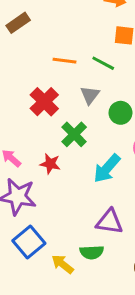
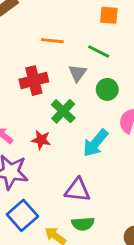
green line: (103, 63) -> (99, 52), moved
red cross: (44, 102) -> (34, 81), turned 32
purple triangle: (109, 222) -> (78, 190), moved

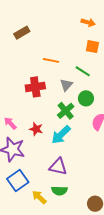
green cross: (63, 111) -> (66, 111), moved
cyan arrow: (95, 143) -> (61, 135), moved

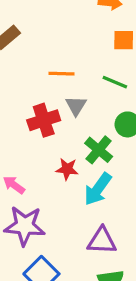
gray triangle: (66, 85) -> (76, 106), moved
red star: (36, 129) -> (67, 169), moved

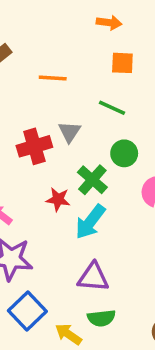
orange line: (61, 74) -> (53, 78), moved

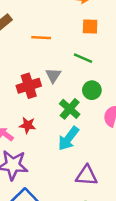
red star: (58, 199) -> (28, 125), moved
purple triangle: (93, 277) -> (87, 176), moved

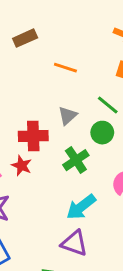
red cross: (29, 86) -> (33, 136), moved
green circle: (92, 90) -> (102, 133), moved
cyan arrow: (68, 138) -> (81, 207), moved

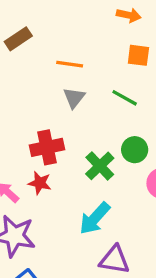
gray triangle: (67, 116) -> (74, 98), moved
green circle: (102, 133) -> (135, 150), moved
cyan arrow: (81, 207) -> (95, 218), moved

